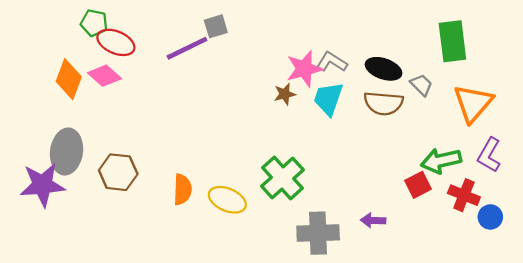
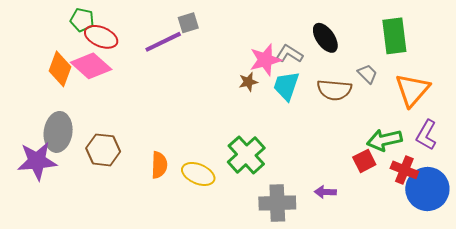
black ellipse: (384, 69) -> (325, 38), moved, turned 36
pink diamond: (104, 76) -> (91, 66), size x1.4
blue circle: (490, 217) -> (427, 189), size x2.0

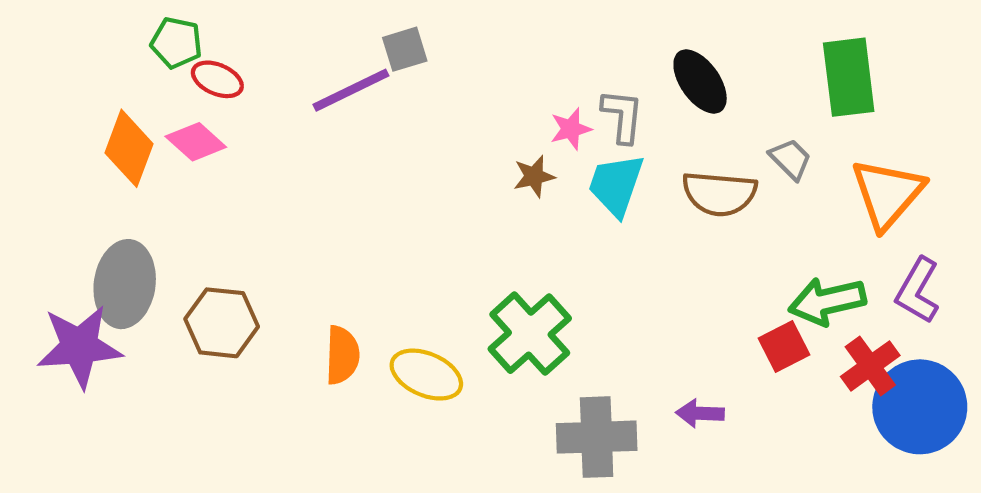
red ellipse: (101, 37) -> (217, 79), size x0.7
gray L-shape: (289, 54) -> (622, 116), turned 64
pink star: (265, 60) -> (571, 129), size x0.6
pink diamond: (91, 66) -> (196, 142), size x0.7
red cross: (404, 170) -> (870, 366), turned 32

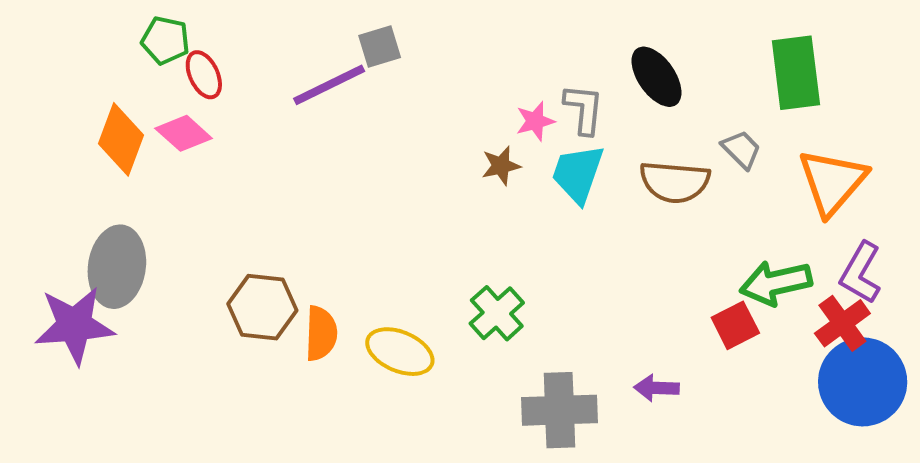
red ellipse: (217, 79) -> (204, 75), turned 42
brown hexagon: (222, 323) -> (262, 307), moved
green cross: (530, 334) -> (497, 313), size x0.7
red cross: (870, 366) -> (842, 323), moved

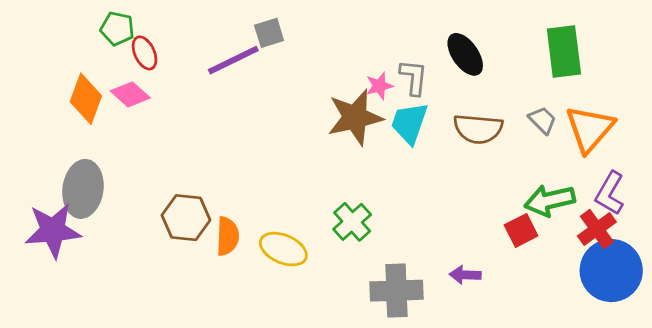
gray trapezoid: (741, 149) -> (542, 120), moved
brown star: (501, 166) -> (355, 117), size x2.0

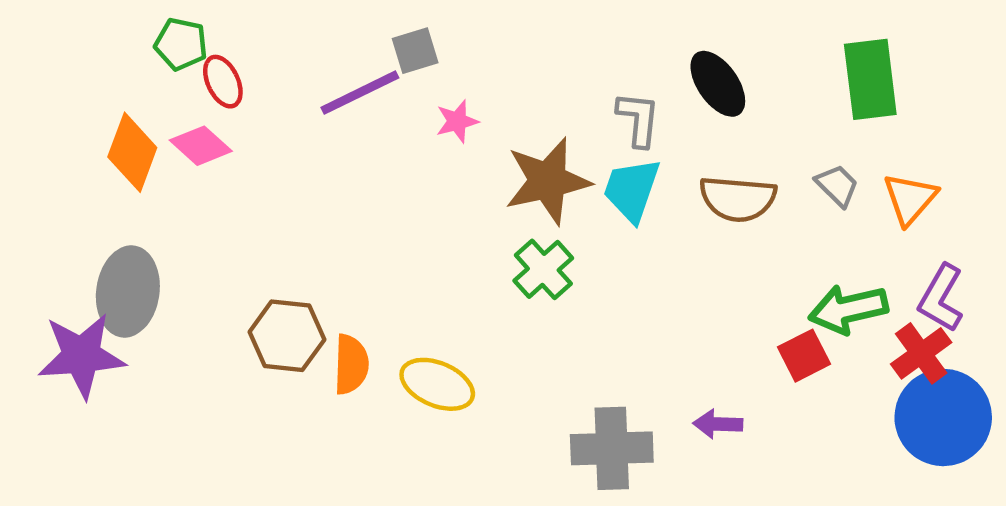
pink star: (379, 86) -> (457, 121), moved
orange triangle: (590, 129) -> (910, 199), size x0.7
green cross: (352, 222) -> (543, 269), moved

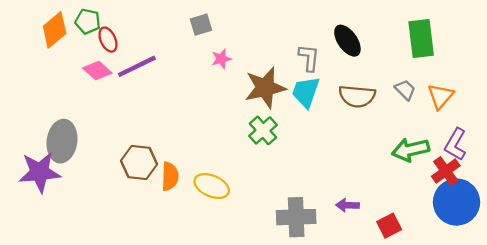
purple line: (360, 93) -> (137, 66), moved
orange diamond: (132, 152) -> (55, 30), moved, turned 30
red square: (804, 356) -> (389, 226), moved

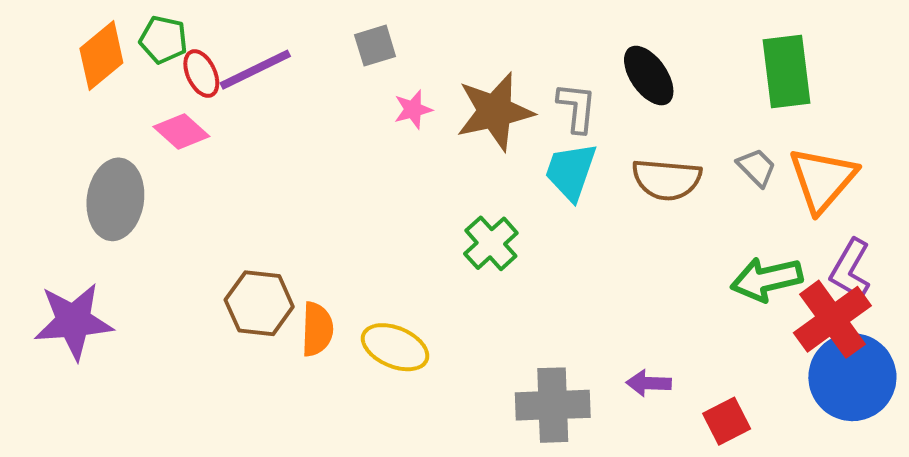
purple line: (137, 66) -> (255, 70), moved
brown star: (265, 88) -> (495, 111), moved
orange triangle: (440, 96) -> (822, 179), size x1.4
gray ellipse: (62, 141) -> (115, 199), moved
red cross: (446, 171) -> (832, 319), size x1.4

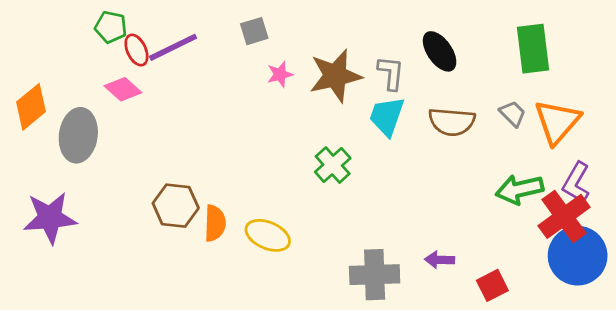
orange diamond: (101, 56) -> (31, 107), moved

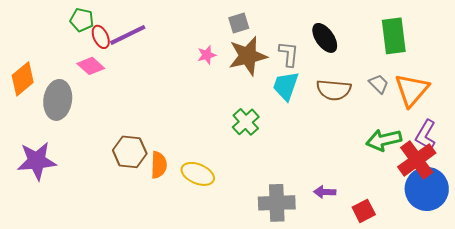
gray square: (254, 31) -> (239, 23), moved

